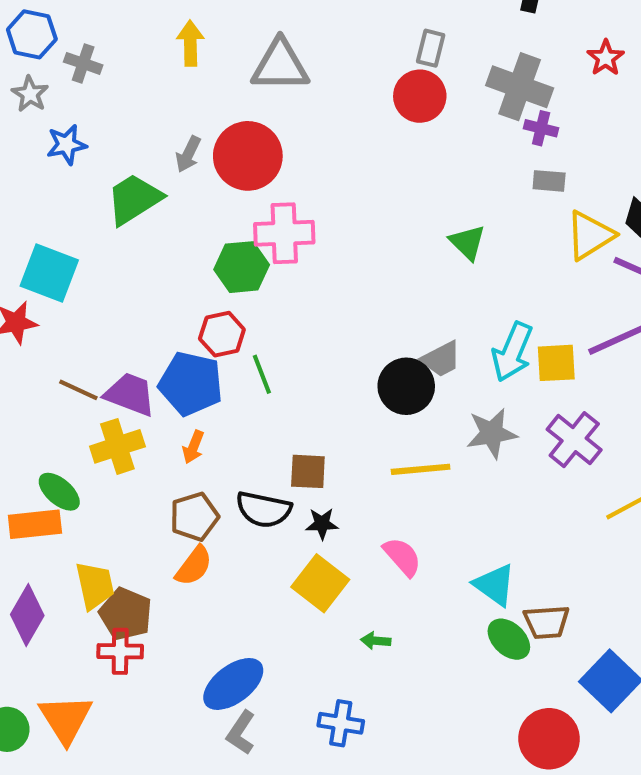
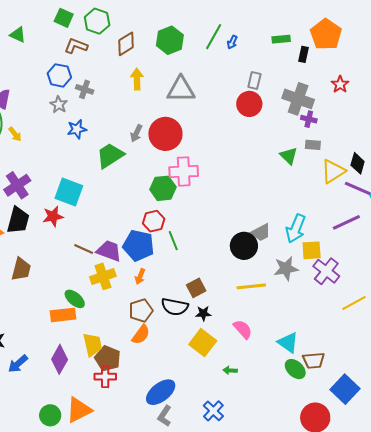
green triangle: (467, 242) -> (289, 156), moved
yellow square: (556, 363) -> (312, 250), moved
brown square: (308, 471) -> (196, 288), turned -30
orange triangle: (66, 719) -> (79, 410), turned 36
blue cross: (341, 723) -> (213, 411), turned 35

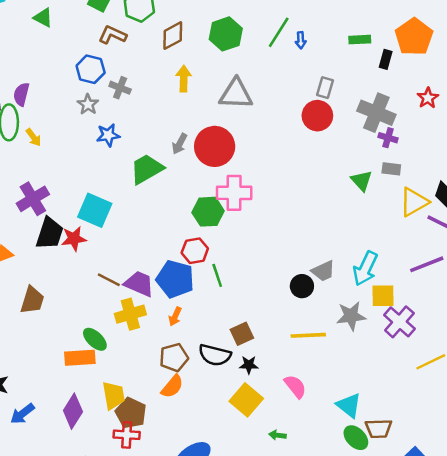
blue arrow: (232, 42) -> (301, 40), turned -32
black trapezoid: (18, 220) -> (50, 233), moved
black circle: (244, 246) -> (302, 286), size x0.7

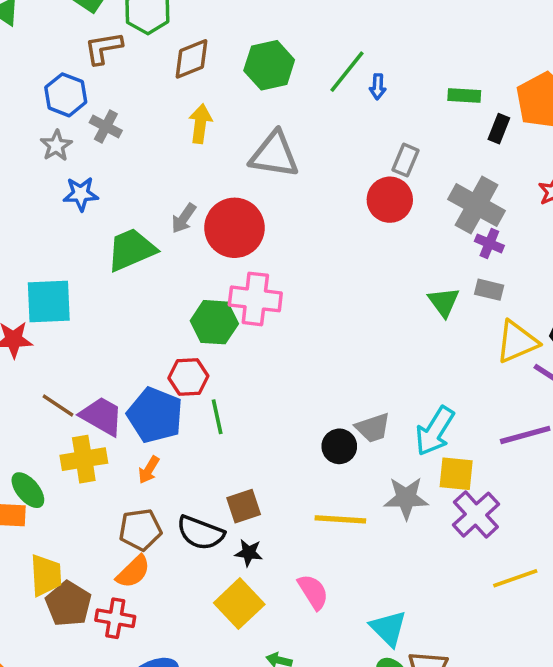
brown L-shape: (112, 35) -> (103, 48), turned -40
cyan square: (95, 210) -> (49, 302), turned -32
red cross: (127, 435) -> (115, 618), moved

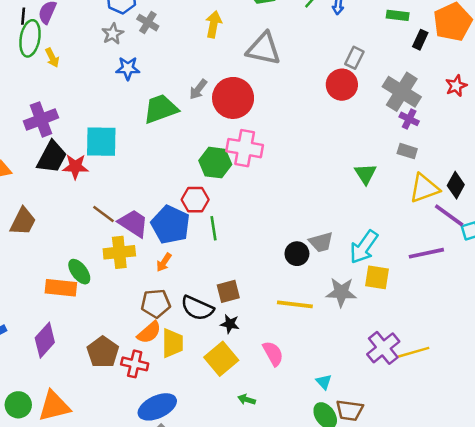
green triangle: (444, 302) -> (365, 174), moved
purple cross: (476, 515) -> (383, 348), moved
yellow trapezoid: (46, 575) -> (172, 343), moved
cyan triangle: (388, 628) -> (324, 382), size x0.6

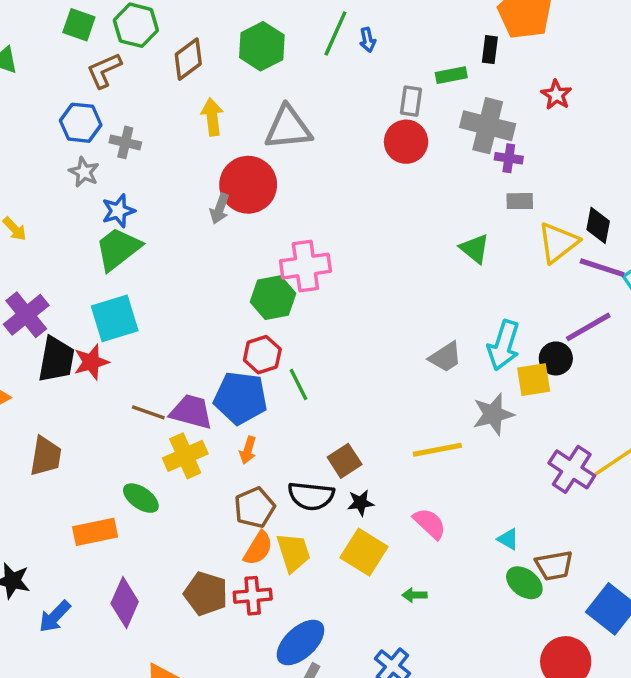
green rectangle: (398, 15) -> (451, 75), moved
red circle: (233, 98) -> (248, 185), moved
green trapezoid: (161, 109) -> (118, 249), moved
black circle: (297, 254) -> (556, 358), moved
orange rectangle: (61, 288) -> (95, 532), moved

